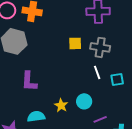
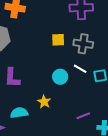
white line: (97, 72) -> (80, 69), turned -40
cyan circle: (84, 101) -> (60, 77), moved

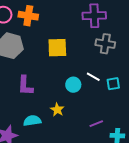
yellow square: (58, 40) -> (57, 48), moved, size x1.5
gray cross: (83, 44) -> (105, 44), moved

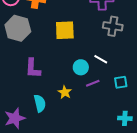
cyan square: (113, 84) -> (121, 82), moved
cyan semicircle: (32, 121) -> (40, 103), turned 84
purple line: (96, 124) -> (93, 83), moved

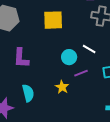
yellow star: (65, 92) -> (62, 87), moved

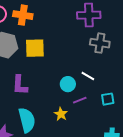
yellow square: (53, 20) -> (35, 48), moved
cyan semicircle: (28, 93) -> (27, 120), size x1.4

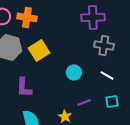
yellow square: (35, 48) -> (39, 50), turned -30
white line: (88, 76) -> (107, 75), moved
cyan circle: (68, 84) -> (74, 72), moved

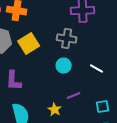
gray cross: (104, 45) -> (67, 39), moved
cyan square: (112, 101) -> (103, 107), moved

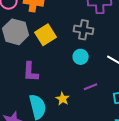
yellow star: (55, 110) -> (63, 99), moved

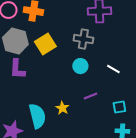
purple L-shape: (31, 72) -> (17, 69), moved

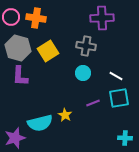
cyan square: (119, 107) -> (119, 98), moved, size x1.5
cyan semicircle: (37, 116) -> (40, 123), turned 90

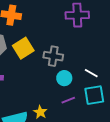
gray cross: (86, 46) -> (53, 56), moved
cyan circle: (83, 73) -> (64, 78), moved

